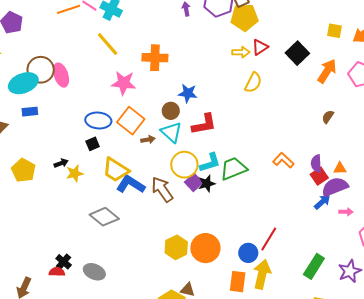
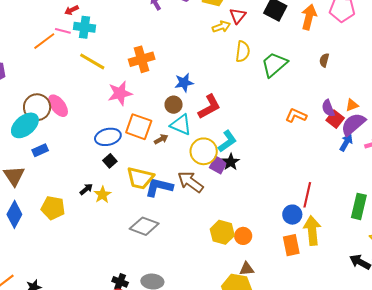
green trapezoid: (233, 168) -> (274, 64), moved
orange circle: (205, 248) -> (243, 236), moved, size x0.6

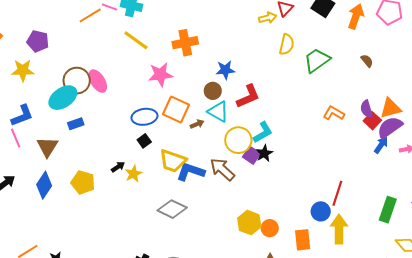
brown semicircle: (324, 60) -> (367, 61), turned 120
orange triangle: (352, 105) -> (390, 108), size x1.6
orange rectangle: (291, 245) -> (303, 240), moved

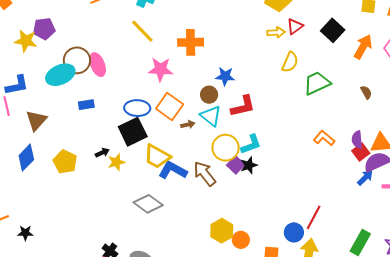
purple pentagon: (38, 41) -> (44, 29), moved, turned -30
blue rectangle: (76, 124) -> (86, 105), moved
black square: (144, 141) -> (133, 132), size x2.0

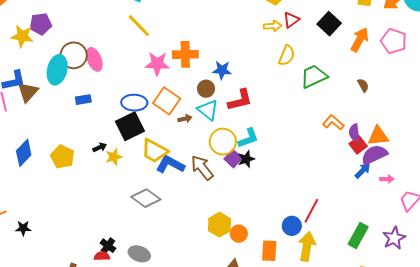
orange cross: (191, 42) -> (185, 54), moved
cyan ellipse: (60, 75) -> (57, 70), turned -52
brown triangle: (36, 120) -> (28, 92), moved
orange L-shape: (324, 138) -> (333, 122), moved

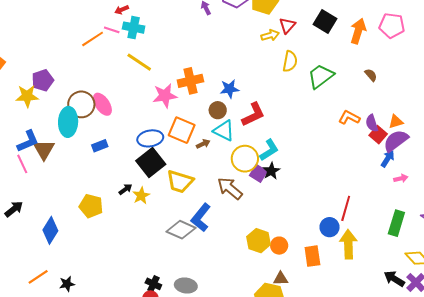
orange triangle: (378, 136) -> (396, 122), size x0.7
blue diamond: (24, 153) -> (50, 230), moved
blue L-shape: (170, 164) -> (201, 218), moved, turned -68
pink arrow: (387, 179) -> (401, 178), moved

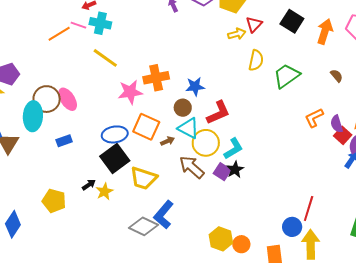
orange L-shape: (349, 118) -> (314, 118), turned -55
yellow circle: (245, 159) -> (206, 143), moved
brown arrow: (230, 188) -> (192, 167), moved

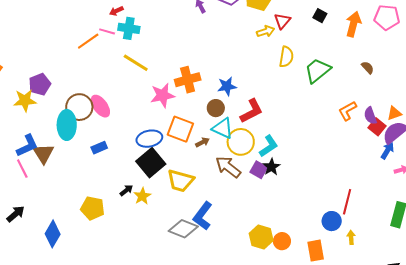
black square: (292, 21) -> (320, 16), size x0.6
yellow arrow: (311, 244) -> (351, 237), size x0.5

